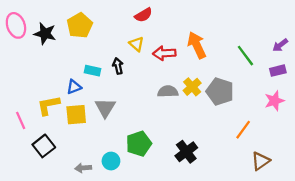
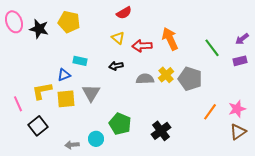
yellow pentagon: (80, 25) -> (69, 22), turned -30
black arrow: (118, 66) -> (116, 66), moved, turned -88
pink star: (274, 101) -> (237, 109), moved
green pentagon: (139, 144) -> (120, 124), turned -30
brown triangle: (260, 161) -> (238, 132), moved

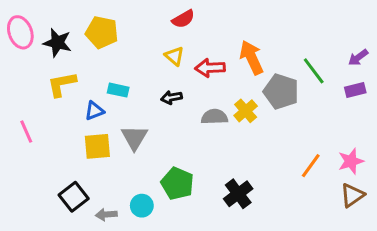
gray pentagon: (190, 79) -> (281, 92), moved
yellow L-shape: (42, 91) -> (62, 84), moved
pink line: (18, 104) -> (26, 132), moved
black square: (38, 126) -> (74, 197), moved

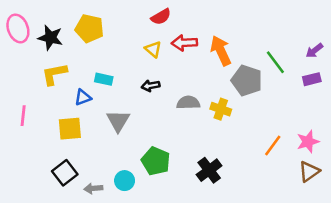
red arrow: (210, 68) -> (184, 43), moved
yellow cross: (246, 111) -> (221, 109), moved, turned -30
pink line: (26, 132) -> (23, 116), turned 30
yellow square: (97, 146) -> (70, 129), moved

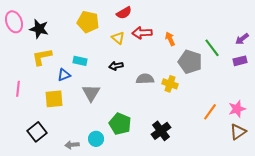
yellow pentagon: (89, 28) -> (88, 22), moved
orange arrow: (221, 51) -> (170, 39), size x0.6
black square: (65, 173) -> (37, 132), moved

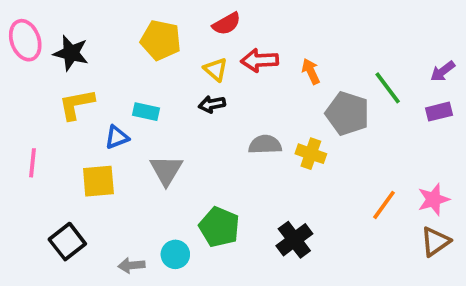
black arrow: (116, 66) -> (212, 104), moved

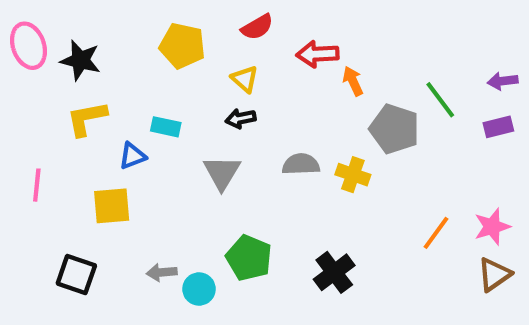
red arrow: (260, 60) -> (318, 54), moved
purple arrow: (443, 71) -> (503, 81), turned 30
gray triangle: (166, 170) -> (222, 173), moved
black square: (67, 242) -> (76, 274), turned -33
gray arrow: (131, 265) -> (162, 272), moved

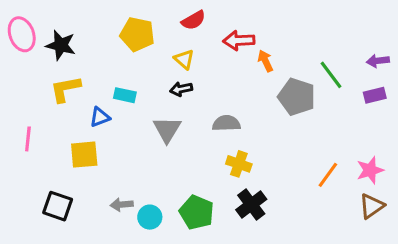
yellow cross: (353, 175) -> (239, 164), moved
green pentagon: (249, 258) -> (197, 212), moved

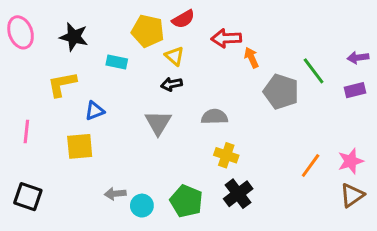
yellow pentagon: (137, 34) -> (148, 31), moved
black star: (61, 45) -> (74, 37), moved
cyan rectangle: (125, 95) -> (117, 62), moved
black square: (58, 206) -> (28, 197), moved

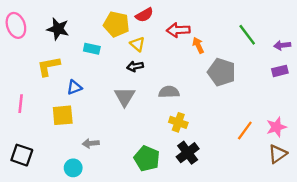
green line: (314, 71) -> (247, 35), moved
gray arrow: (115, 194) -> (91, 143), moved
cyan circle: (142, 206) -> (73, 168), moved

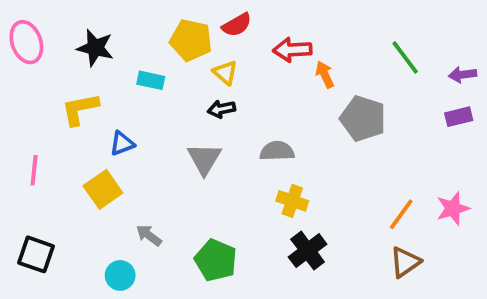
yellow square: (63, 115) -> (103, 189), turned -30
gray arrow: (91, 143) -> (149, 235), turned 42
brown triangle: (278, 154) -> (405, 262), moved
green pentagon: (147, 159) -> (216, 260), moved

